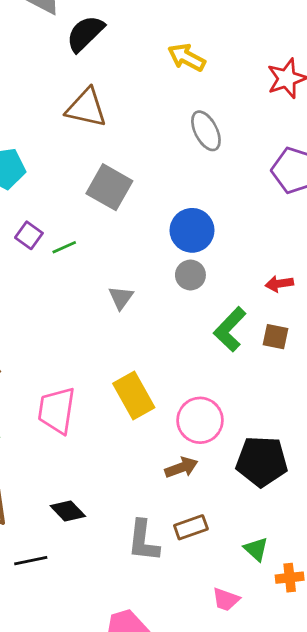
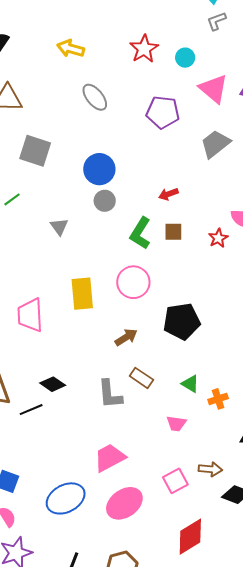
yellow rectangle: (134, 396) -> (82, 294), turned 36
pink circle: (200, 420) -> (133, 282), moved
brown rectangle: (191, 527) -> (141, 378), turned 65
black line: (31, 561) -> (31, 410), moved

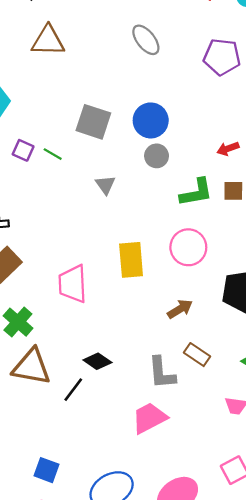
gray square: (35, 151) -> (93, 122), moved
green line: (12, 199) -> (53, 154), turned 66
green L-shape: (140, 233) -> (196, 192), turned -132
black line: (31, 410) -> (73, 390), turned -30
pink trapezoid: (110, 458) -> (149, 418), moved

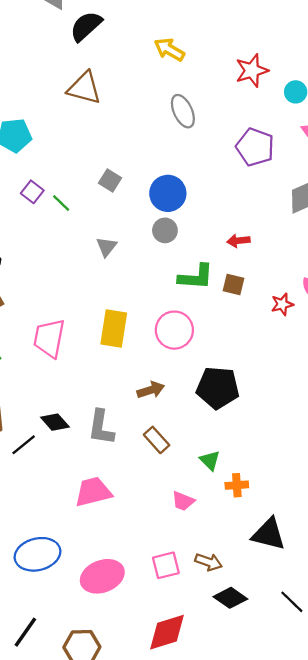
gray square: (93, 122) -> (110, 181), size x0.6
gray L-shape: (162, 373) -> (101, 427), moved

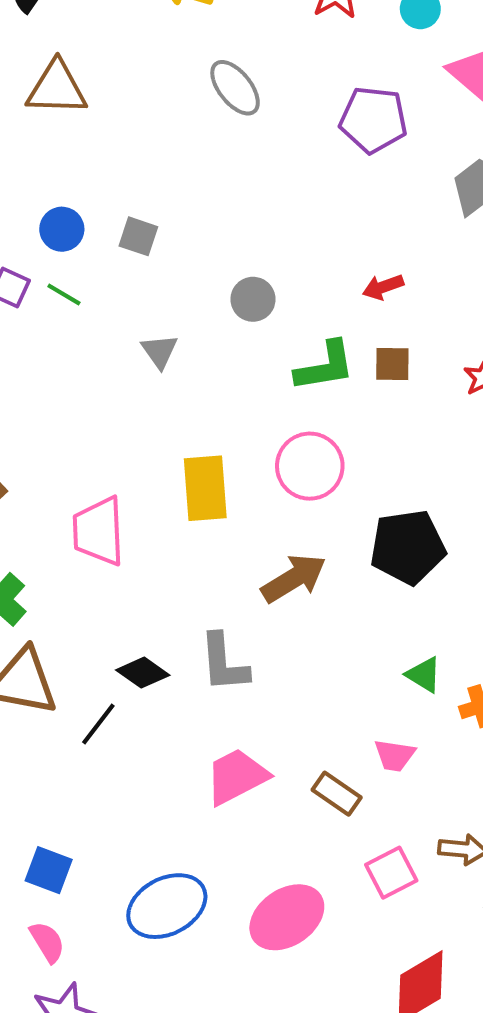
blue circle: (168, 193) -> (62, 229), moved, size x0.7
brown arrow: (151, 390) -> (294, 578), size x1.4
brown rectangle: (157, 440) -> (337, 794), moved

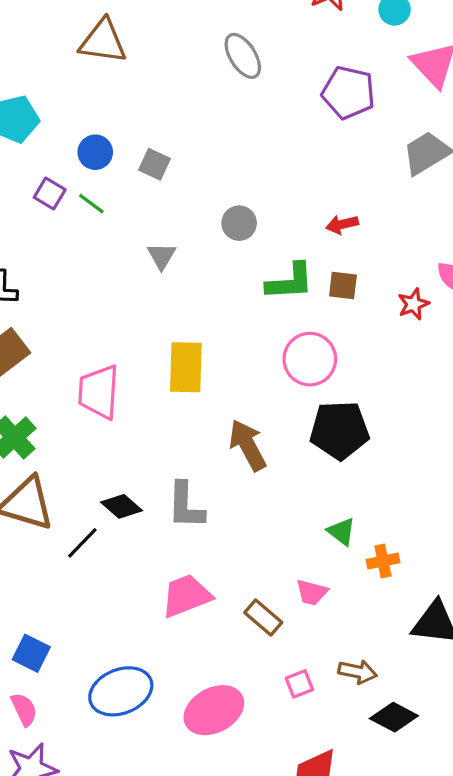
pink circle: (310, 466) -> (310, 359), moved
brown arrow: (294, 578) -> (248, 445), turned -93
pink square: (391, 873) -> (299, 684), size x0.7

